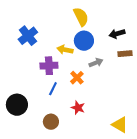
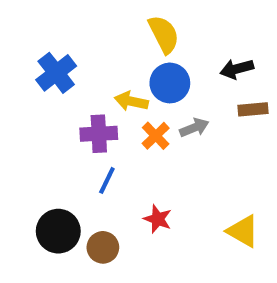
orange cross: (77, 78) -> (156, 136), moved
black circle: (17, 105) -> (58, 231), moved
yellow triangle: (120, 125) -> (243, 231), moved

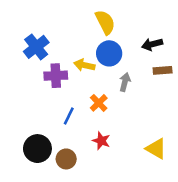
gray arrow: (194, 128) -> (125, 82), turned -54
purple cross: (99, 134) -> (56, 76), moved
orange cross: (156, 136) -> (99, 103), moved

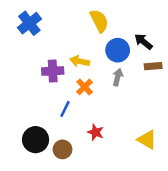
black arrow: (152, 44) -> (143, 42), turned 54
blue cross: (36, 47) -> (29, 23), moved
blue circle: (109, 53) -> (118, 50), moved
orange cross: (99, 103) -> (85, 87), moved

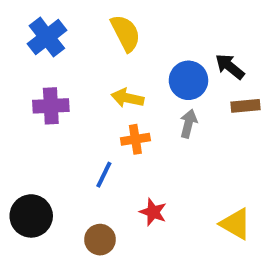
yellow semicircle: (99, 21) -> (126, 33), moved
purple cross: (53, 71) -> (51, 106), moved
orange cross: (85, 87) -> (135, 139), turned 35
black circle: (36, 140) -> (31, 216), moved

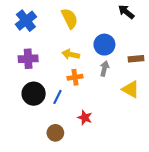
black arrow: (230, 67) -> (126, 12), moved
black circle: (31, 216) -> (34, 94), moved
yellow triangle: (236, 224) -> (131, 89), moved

